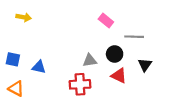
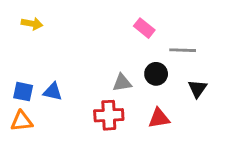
blue square: (13, 59) -> (23, 92), moved
red triangle: (119, 76) -> (159, 118), moved, turned -35
orange triangle: (16, 89) -> (22, 121), turned -35

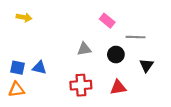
gray triangle: (122, 83) -> (84, 49), moved

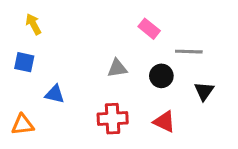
yellow arrow: (24, 17) -> (33, 24), turned -128
blue square: (17, 68) -> (24, 62), moved
red triangle: (118, 87) -> (164, 122), turned 35

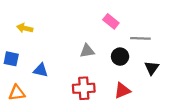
yellow arrow: (33, 24) -> (25, 28), moved, turned -49
blue square: (24, 62) -> (11, 59), moved
red triangle: (164, 122) -> (122, 91), turned -48

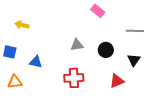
pink rectangle: (111, 21) -> (98, 11), moved
gray line: (140, 38) -> (135, 31), moved
red triangle: (122, 91) -> (117, 81), moved

